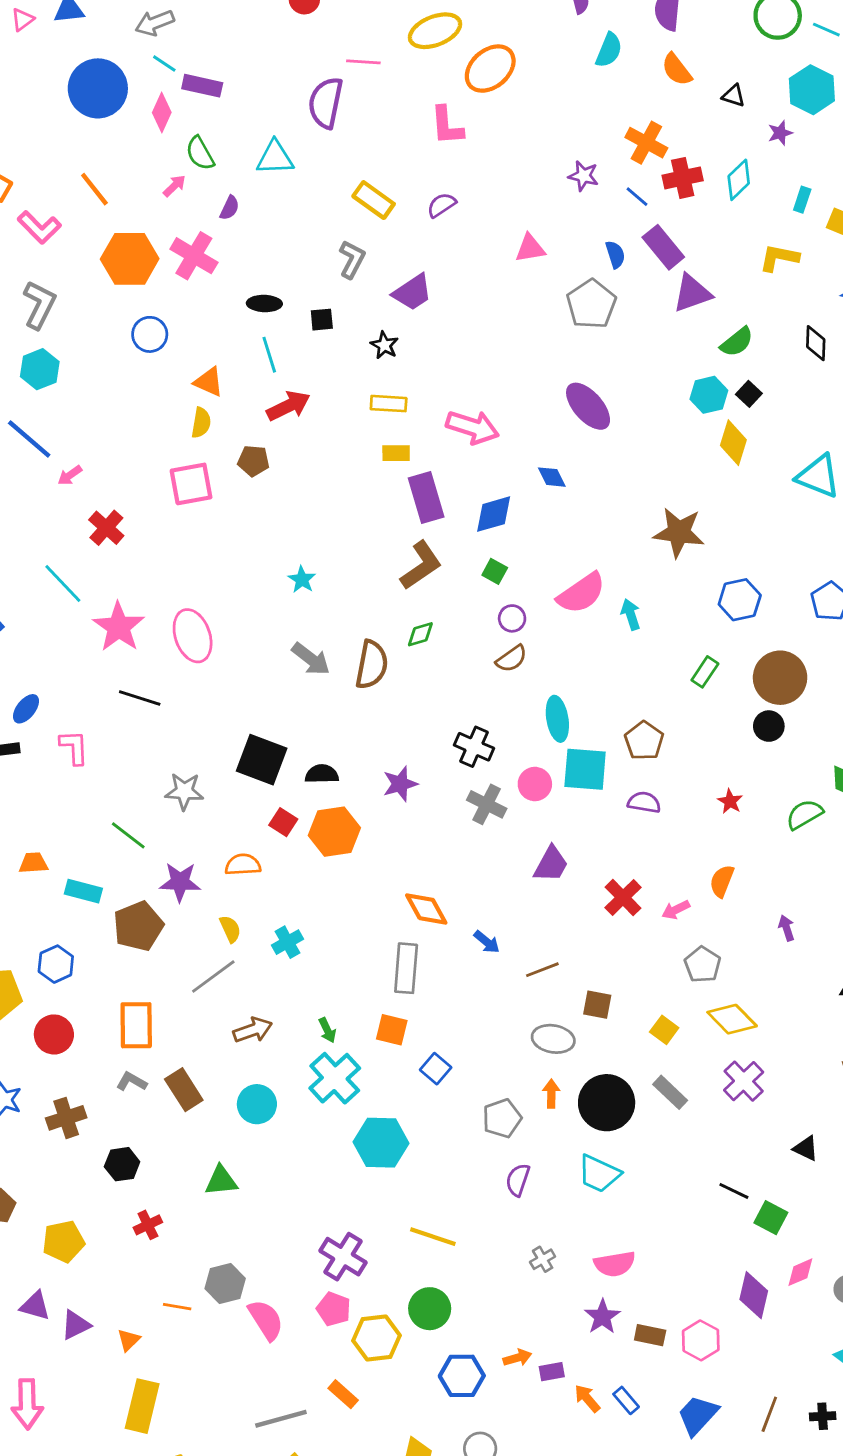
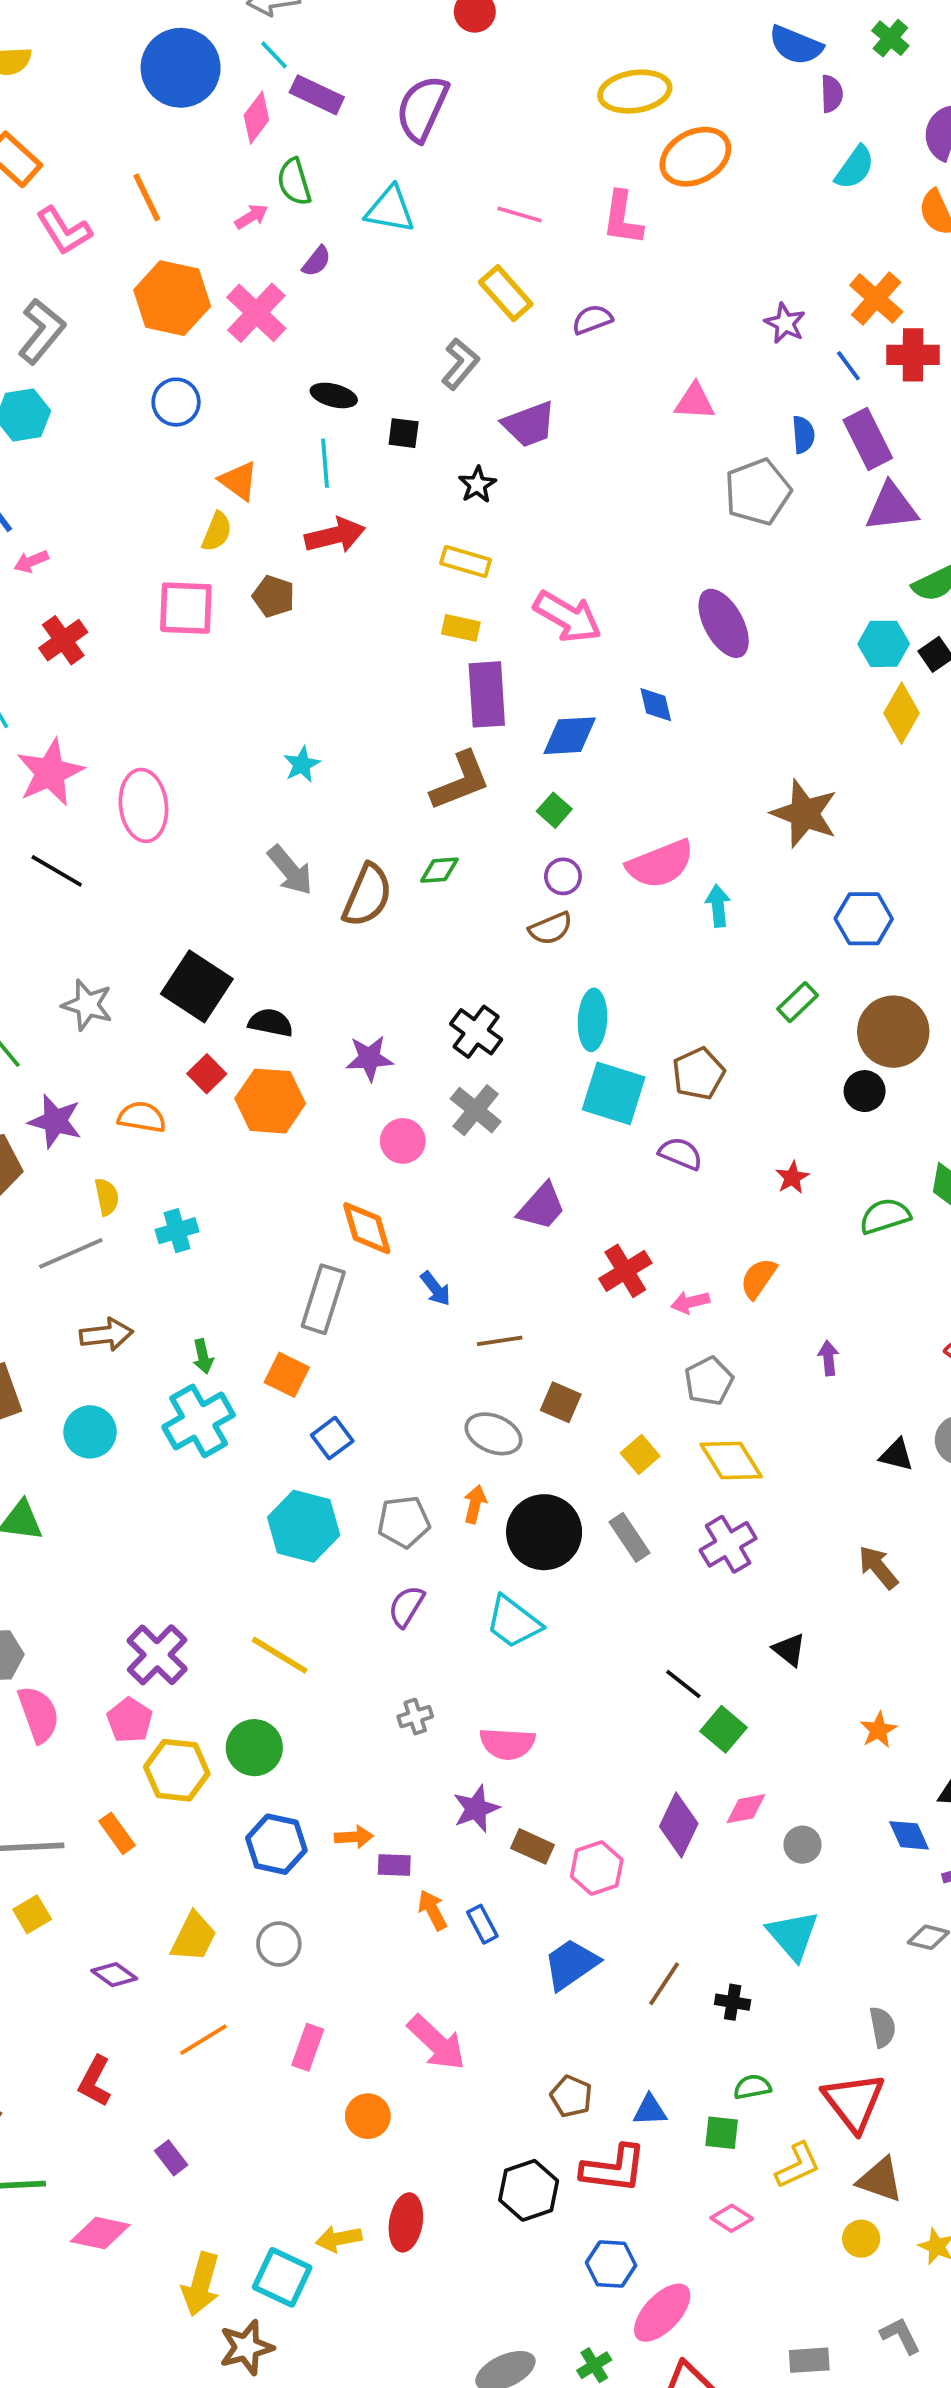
pink line: (363, 62) -> (520, 215), moved
purple semicircle: (326, 103) -> (422, 108), moved
pink circle: (535, 784) -> (403, 1141), moved
cyan hexagon: (381, 1143) -> (304, 1526), moved

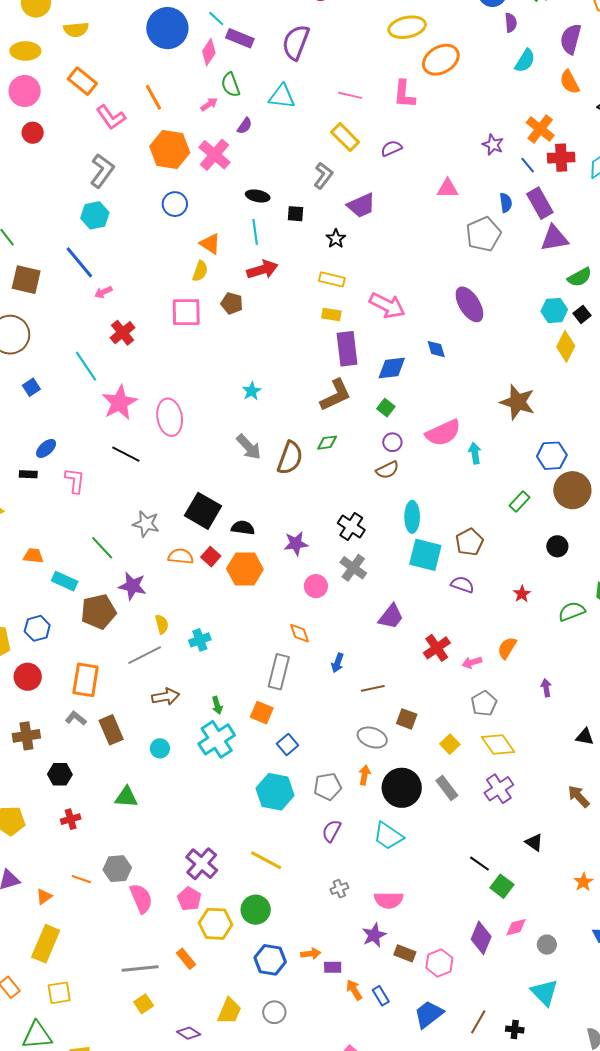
brown circle: (893, 1032) -> (572, 490), moved
orange semicircle: (142, 1117) -> (181, 556), moved
orange diamond: (367, 1228) -> (300, 633), size x0.7
blue arrow: (436, 1289) -> (337, 663), turned 60
cyan circle: (90, 1432) -> (160, 748), size x0.7

